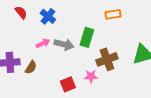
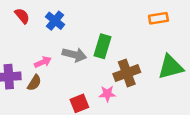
orange rectangle: (113, 14) -> (158, 18), moved
pink arrow: (43, 43) -> (43, 62), moved

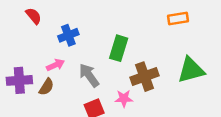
blue cross: (55, 21) -> (68, 35), moved, turned 30
gray arrow: (74, 55) -> (89, 75), moved, turned -140

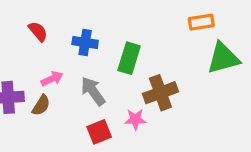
red semicircle: (34, 16) -> (38, 31), moved
blue cross: (68, 35) -> (85, 42), moved, turned 30
green triangle: (191, 70) -> (223, 58), moved

